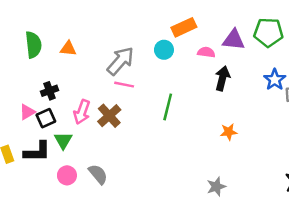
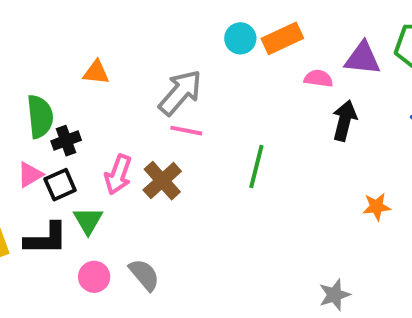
green semicircle: (33, 45) -> (40, 117), moved
cyan circle: (164, 50) -> (240, 38), moved
orange star: (229, 132) -> (377, 207), moved

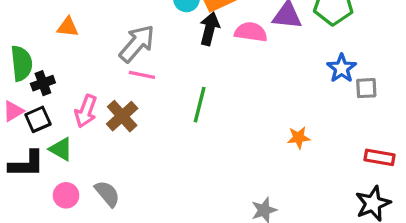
pink semicircle: (318, 78) -> (251, 32), size x1.4
black arrow: (345, 121) -> (210, 29), moved
green triangle: (88, 221) -> (61, 149), turned -30

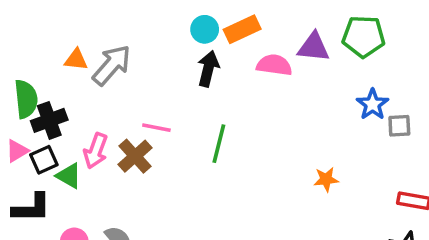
black arrow: (210, 29) -> (208, 69), moved
gray arrow: (137, 44) -> (112, 65), moved
pink line: (142, 75) -> (156, 128), moved
black cross: (43, 83) -> (49, 120), size x1.4
green triangle: (61, 149) -> (69, 176), moved

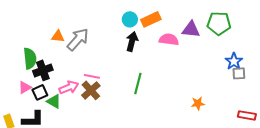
blue star: (373, 104) -> (234, 61), moved
pink line: (156, 128) -> (92, 76), moved
pink arrow: (96, 151) -> (69, 87), turned -132

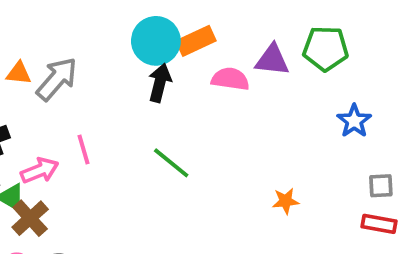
cyan circle: (130, 19) -> (156, 41), size x1.6
gray square: (239, 73) -> (381, 186), moved
pink line: (92, 76) -> (83, 150), turned 63
green line: (138, 83) -> (171, 163), turned -65
brown cross: (91, 90) -> (30, 218), moved

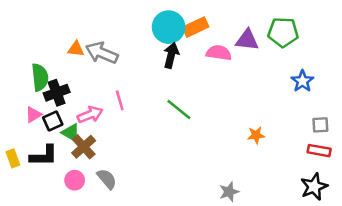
gray arrow: (57, 79) -> (102, 53), turned -108

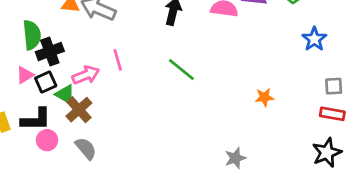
gray semicircle: (107, 179) -> (86, 148), moved
pink circle: (75, 180) -> (47, 140), moved

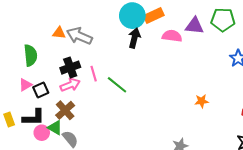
black cross: (50, 52) -> (70, 68), moved
green line: (181, 70) -> (117, 85), moved
green triangle: (65, 94) -> (55, 128), moved

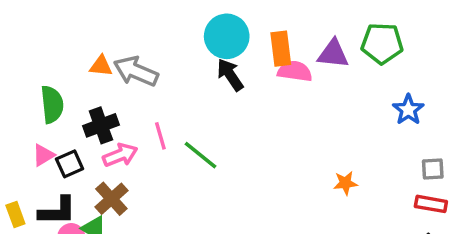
orange rectangle: (154, 16) -> (281, 49), moved, turned -72
black arrow: (134, 38) -> (230, 75), turned -48
black cross: (70, 68) -> (101, 125), moved

